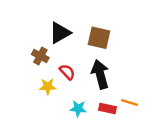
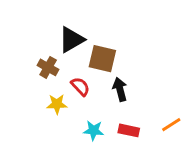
brown square: (99, 38) -> (102, 59), moved
black arrow: (100, 74) -> (120, 89), size x0.7
orange line: (130, 102) -> (171, 125), moved, turned -49

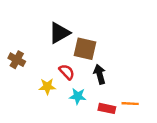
brown cross: (48, 67) -> (17, 60), moved
orange line: (171, 125) -> (130, 104), moved, turned 35
cyan star: (94, 130) -> (78, 96), moved

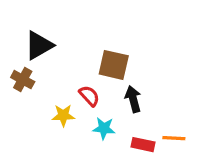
black triangle: (59, 33) -> (39, 45), moved

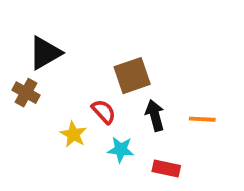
brown square: (114, 65) -> (132, 76), turned -32
yellow star: (63, 115) -> (73, 134), turned 30
orange line: (174, 138) -> (202, 119), moved

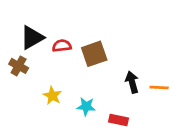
red semicircle: (104, 112) -> (62, 46), moved, turned -54
black arrow: (155, 115) -> (132, 82), moved
orange line: (202, 119) -> (159, 88), moved

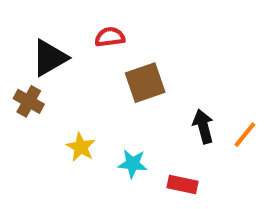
red semicircle: (62, 46) -> (110, 37), moved
orange line: (159, 88) -> (245, 135), turned -54

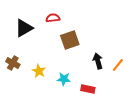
brown cross: (29, 101) -> (13, 63), moved

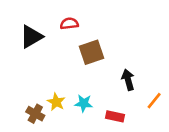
brown cross: (13, 63) -> (35, 114), moved
orange line: (118, 65) -> (154, 101), moved
yellow star: (39, 71) -> (56, 102), moved

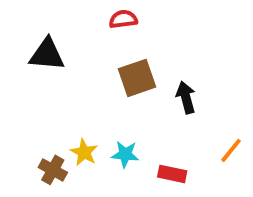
red semicircle: (69, 24) -> (123, 19), moved
black triangle: (31, 37) -> (47, 54), turned 35
black arrow: (128, 80) -> (186, 98), moved

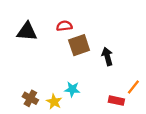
red semicircle: (123, 19) -> (64, 26), moved
yellow star: (84, 152) -> (54, 102), moved
red rectangle: (172, 174) -> (116, 101), moved

